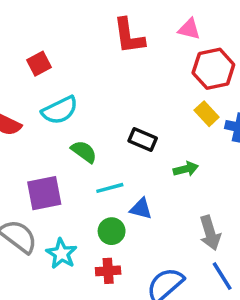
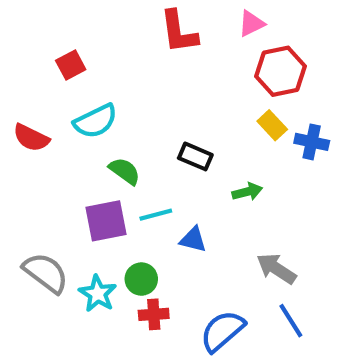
pink triangle: (189, 29) -> (251, 23), turned -40
purple square: (44, 193) -> (106, 221), moved
green circle: (112, 231) -> (141, 279), moved
gray arrow: (210, 233) -> (276, 269), turned 140

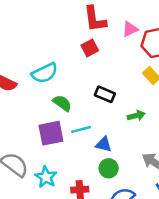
pink triangle: (251, 23) -> (130, 29), moved
red square: (71, 65) -> (90, 48), moved
green circle: (141, 279) -> (109, 168), moved

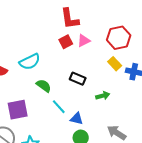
pink triangle: (130, 29) -> (84, 41), moved
cyan line: (81, 129) -> (59, 107), turned 63
purple square: (51, 133) -> (18, 110), moved

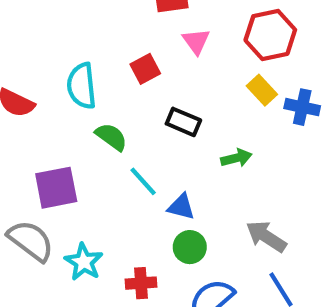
pink triangle: (84, 41) -> (196, 41), turned -40
red square: (66, 42) -> (145, 69), moved
cyan semicircle: (30, 62) -> (82, 86), turned 110

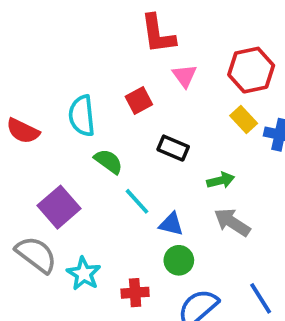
purple square: (56, 188) -> (59, 207), turned -30
gray arrow: (266, 236) -> (232, 222), moved

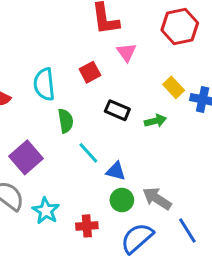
red hexagon: (251, 70) -> (180, 26), moved
green semicircle: (108, 161) -> (66, 121), turned 45
green arrow: (221, 180) -> (155, 121), moved
gray arrow: (232, 222) -> (157, 199), moved

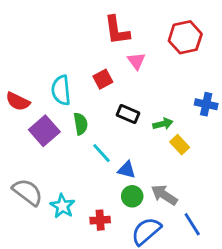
yellow rectangle: (174, 87) -> (180, 145), moved
purple square: (26, 157) -> (44, 131), moved

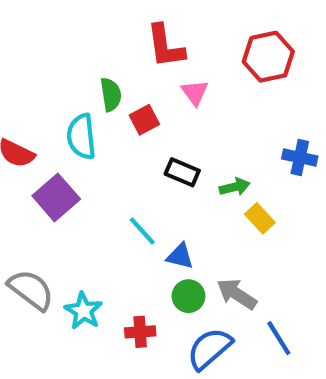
green semicircle: (81, 124) -> (111, 95), moved

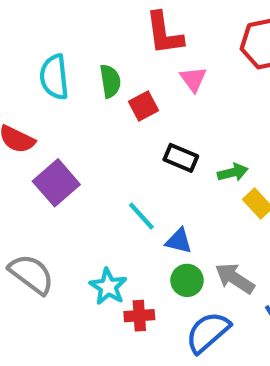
cyan semicircle: (81, 137) -> (54, 77), moved
cyan star: (83, 311) -> (108, 287), moved

